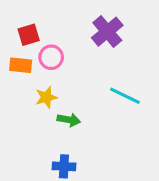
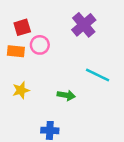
yellow star: (46, 97) -> (21, 90), moved
green arrow: (69, 120) -> (66, 95), moved

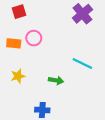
purple cross: (84, 25) -> (82, 14), moved
red square: (22, 27) -> (19, 12), moved

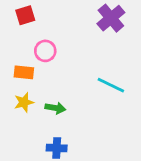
orange rectangle: (14, 43) -> (24, 72), moved
green arrow: (56, 80) -> (55, 108), moved

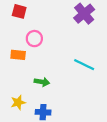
red square: (25, 15) -> (19, 11), turned 32
yellow star: (24, 102) -> (18, 102), moved

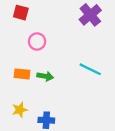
orange rectangle: (18, 55) -> (22, 74), moved
green arrow: (42, 82) -> (45, 76), moved

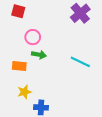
green arrow: (45, 76) -> (39, 55), moved
yellow star: (20, 110) -> (24, 92), moved

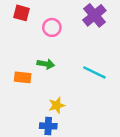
pink circle: (33, 37) -> (52, 27), moved
yellow star: (24, 92) -> (57, 105), moved

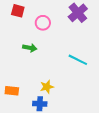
green arrow: (46, 64) -> (30, 48), moved
orange rectangle: (23, 77) -> (12, 91), moved

